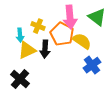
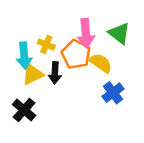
cyan arrow: (20, 35) -> (24, 56), size x1.5

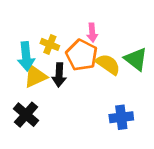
pink arrow: (86, 33) -> (92, 33), size x0.6
green triangle: (119, 33) -> (136, 59), moved
blue cross: (113, 93) -> (121, 117), moved, turned 30

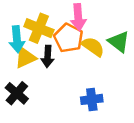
pink arrow: (92, 33) -> (78, 17), size x1.5
yellow cross: (50, 44) -> (39, 28), size x1.6
blue cross: (121, 117) -> (92, 99), moved

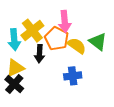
yellow cross: (39, 28) -> (32, 31), turned 30
yellow triangle: (25, 58) -> (15, 68), moved
blue cross: (92, 99) -> (73, 76), moved

